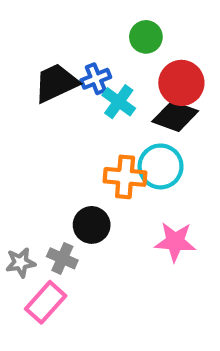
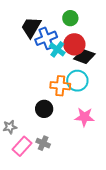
blue cross: (96, 79) -> (46, 38), size x1.5
black trapezoid: (56, 83) -> (31, 27), moved, turned -35
red circle: (181, 83) -> (74, 44), moved
gray cross: (62, 258) -> (43, 143), moved

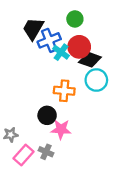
cyan circle: (77, 81) -> (96, 80), moved
pink star: (84, 117) -> (61, 129), moved

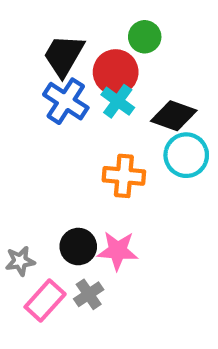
blue cross: (49, 40) -> (66, 101), moved, turned -35
red circle: (79, 47) -> (116, 72), moved
black circle: (47, 115) -> (78, 247), moved
gray cross: (46, 152) -> (89, 294), turned 32

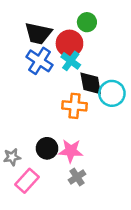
black trapezoid: (64, 55) -> (38, 33), turned -108
black diamond: (174, 116) -> (91, 83), moved, turned 60
gray cross: (89, 294) -> (77, 177), moved

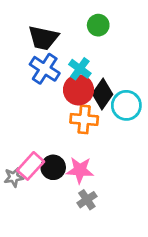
red circle: (69, 43) -> (78, 90), moved
black diamond: (91, 83) -> (102, 94), turned 45
pink rectangle: (27, 181) -> (31, 166), moved

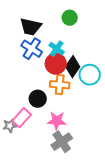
black circle: (53, 167) -> (38, 99), moved
gray cross: (87, 200) -> (62, 142), size x1.5

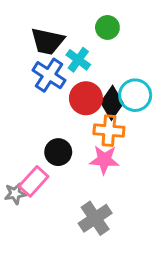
cyan cross: (57, 49) -> (78, 60), moved
cyan circle: (90, 75) -> (135, 95), moved
orange cross: (60, 85) -> (109, 131), moved
pink star: (57, 121) -> (104, 160), moved

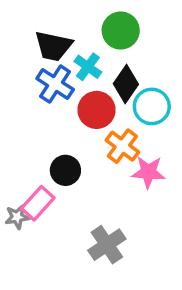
green circle: (107, 27) -> (121, 30), size x1.4
black diamond: (112, 103) -> (126, 84), moved
orange cross: (109, 131) -> (122, 146), turned 32
pink star: (104, 160) -> (148, 172), moved

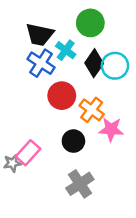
cyan circle: (152, 106) -> (115, 66), moved
red circle: (97, 110) -> (62, 96), moved
black circle: (65, 170) -> (73, 141), moved

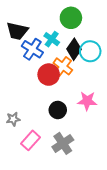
black trapezoid: (40, 35) -> (17, 31), moved
orange cross: (92, 110) -> (63, 66), moved
pink rectangle: (28, 153) -> (30, 140), moved
gray star: (12, 163) -> (13, 119), moved

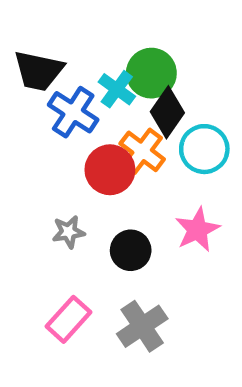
green circle: (71, 18) -> (151, 73), moved
cyan circle: (90, 51) -> (204, 149), moved
pink star: (87, 101) -> (197, 230), turned -30
gray star: (13, 119) -> (69, 232), moved

